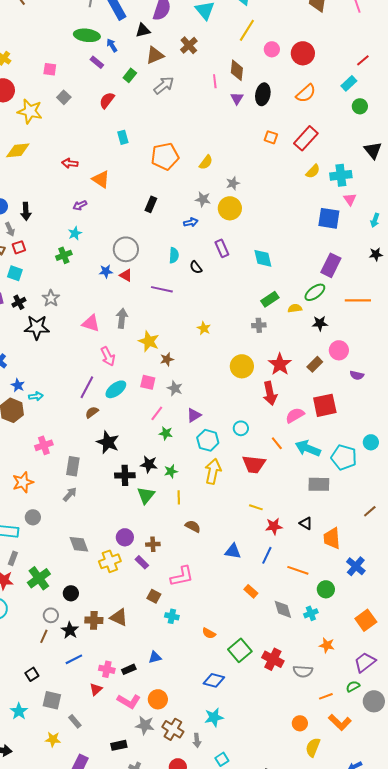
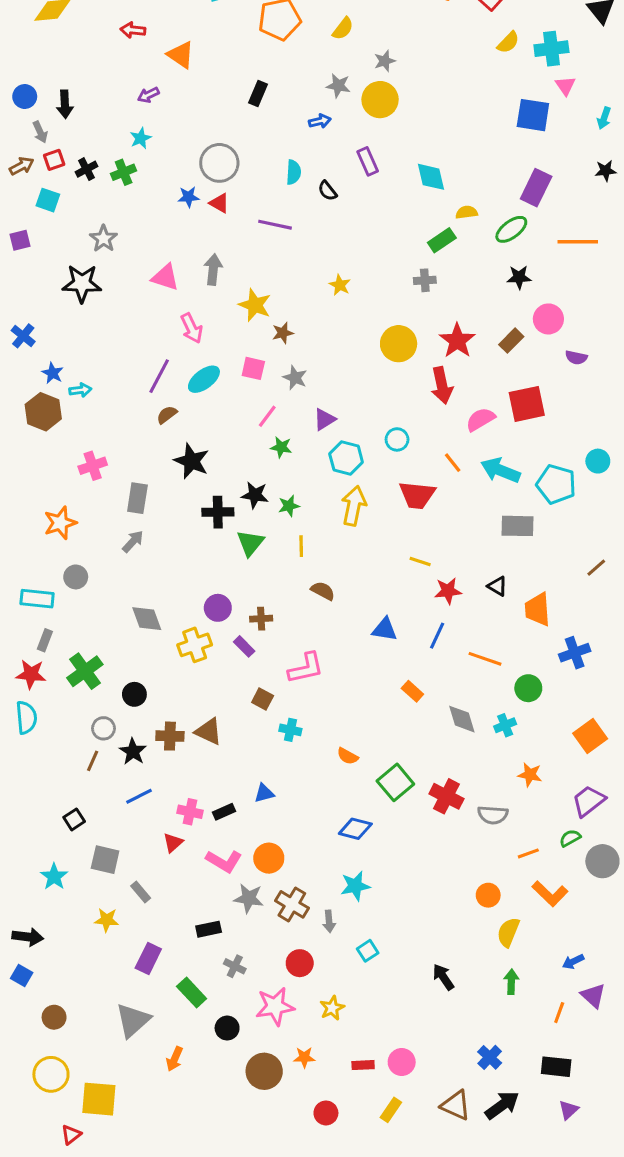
black cross: (19, 302) -> (87, 169), moved
yellow semicircle: (295, 308) -> (467, 212), moved
blue cross: (356, 566) -> (575, 653), turned 30

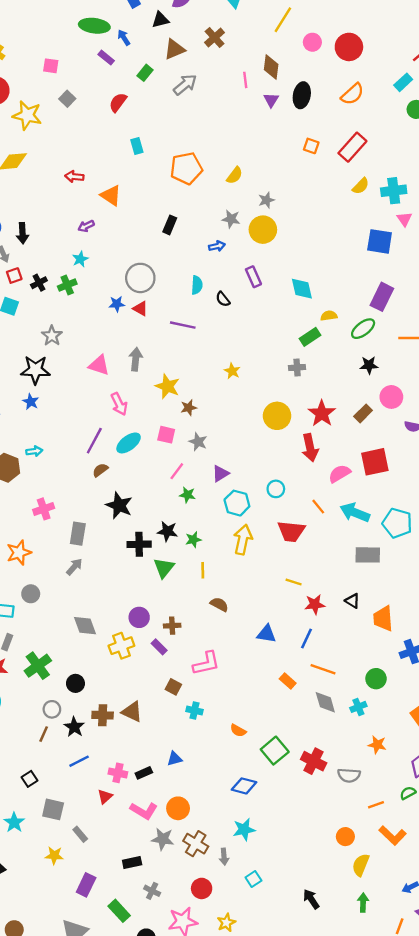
blue star: (53, 373) -> (31, 402), moved
orange line: (485, 659) -> (323, 669), moved

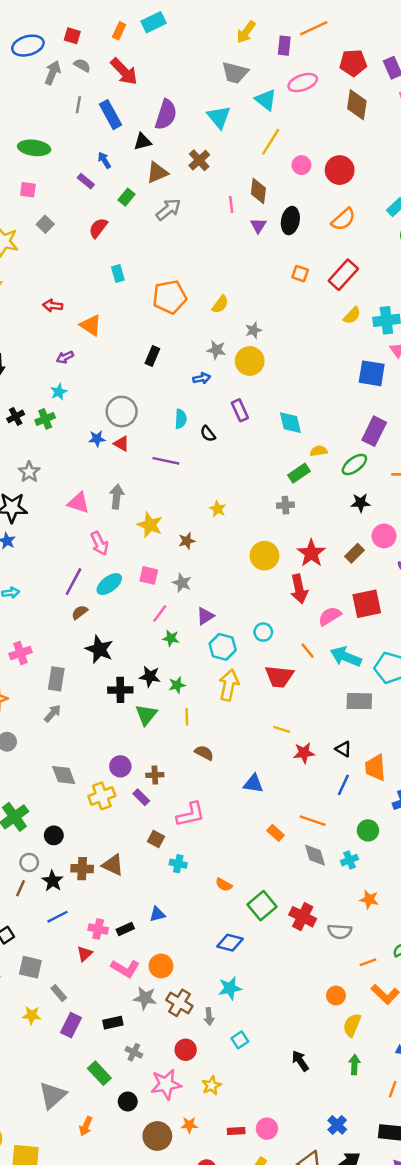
green ellipse: (94, 26) -> (34, 148), moved
brown star: (189, 408) -> (187, 541), moved
blue line: (306, 639) -> (343, 785), moved
purple rectangle: (86, 885) -> (71, 1025), moved

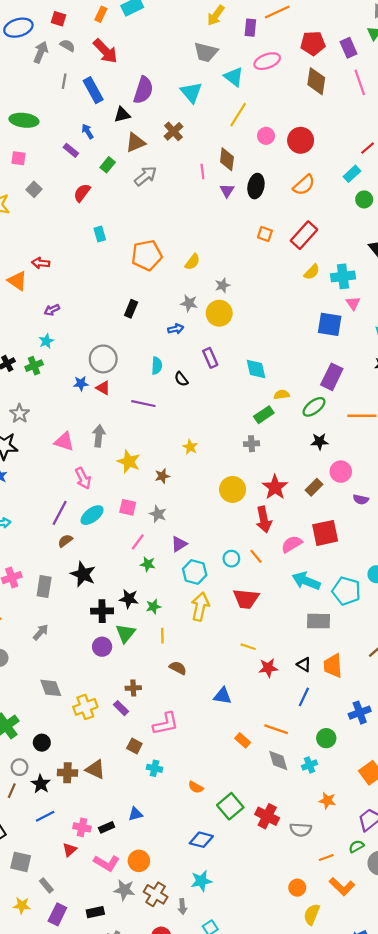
orange triangle: (91, 325) -> (17, 281), moved
orange line: (308, 651) -> (256, 556), moved
gray rectangle: (56, 679) -> (44, 586), moved
purple circle: (120, 766) -> (102, 647), moved
orange trapezoid: (375, 768) -> (333, 666), moved

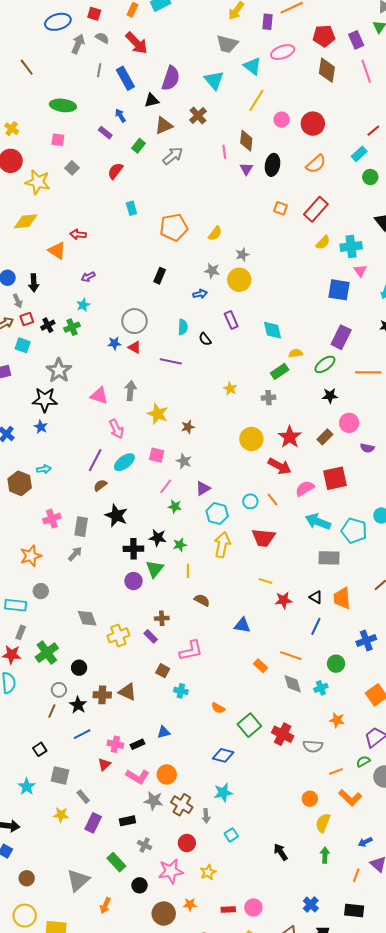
gray star: (20, 414) -> (59, 370), size x1.4
yellow star: (190, 447) -> (230, 389), moved
red arrow: (264, 520) -> (280, 466), turned -50
gray arrow: (41, 632) -> (75, 554), moved

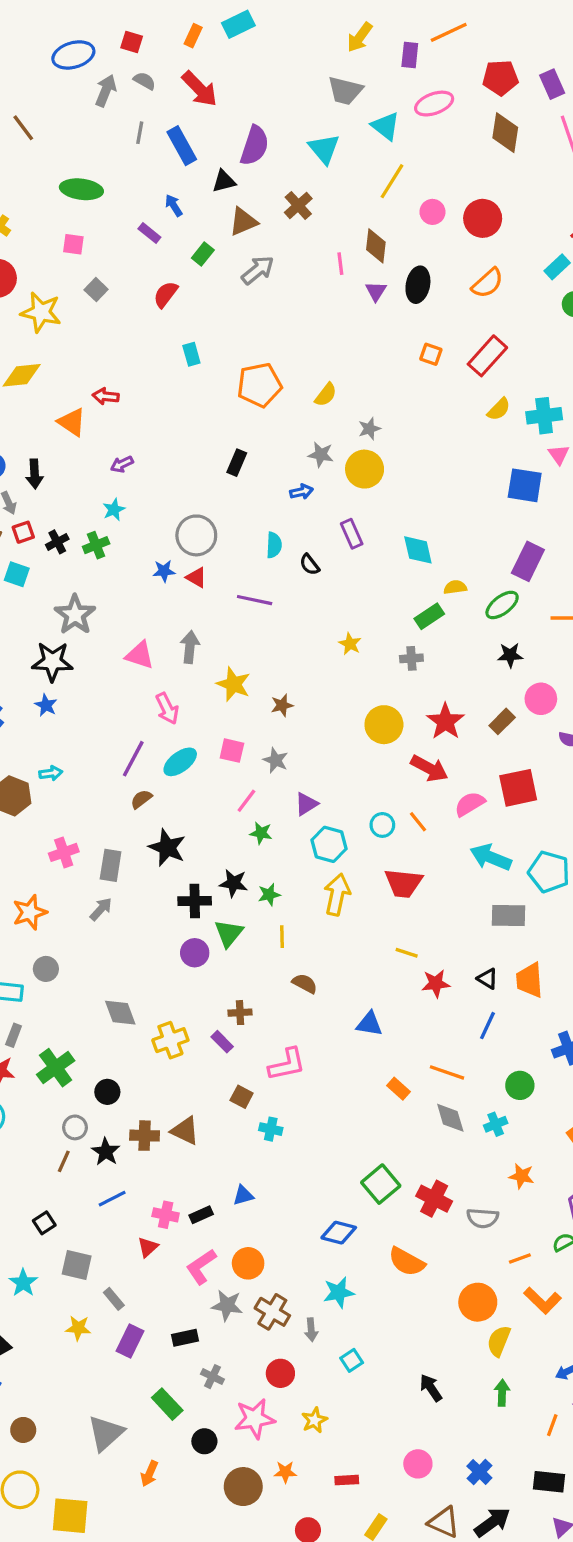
orange semicircle: (218, 708) -> (407, 1262), moved, size x1.6
pink L-shape: (138, 776) -> (201, 1267), turned 115
orange circle: (310, 799) -> (478, 1302), size x1.5
pink circle: (253, 907) -> (418, 1464), moved

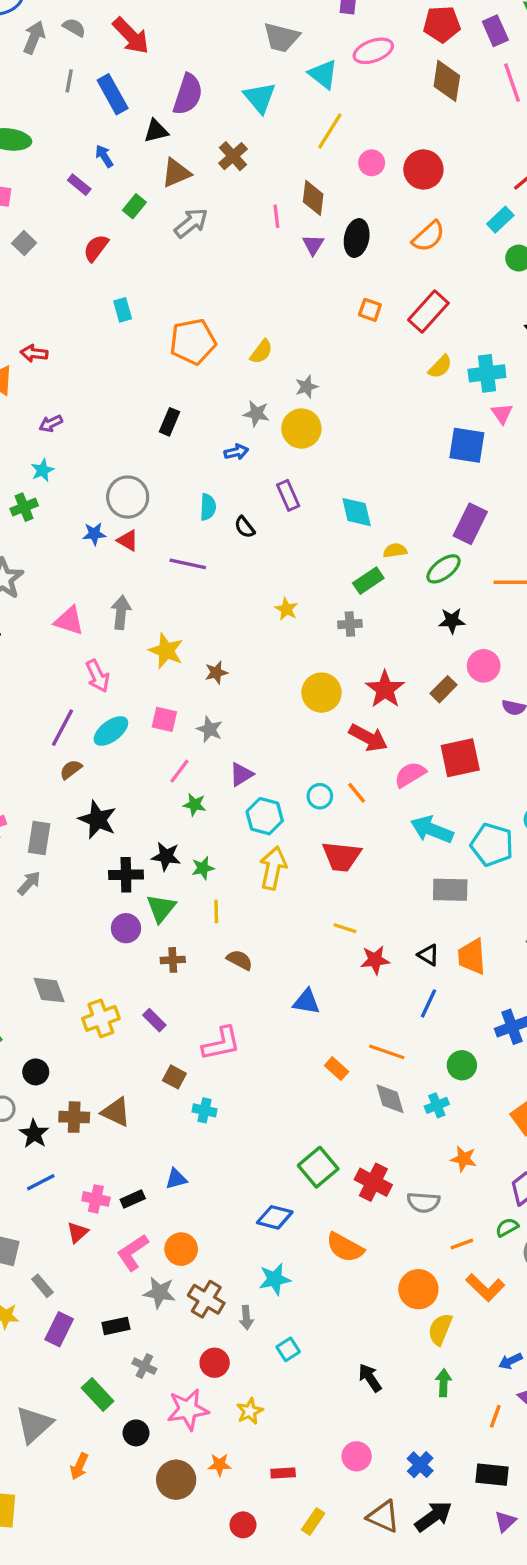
brown cross: (240, 1013) -> (173, 960), moved

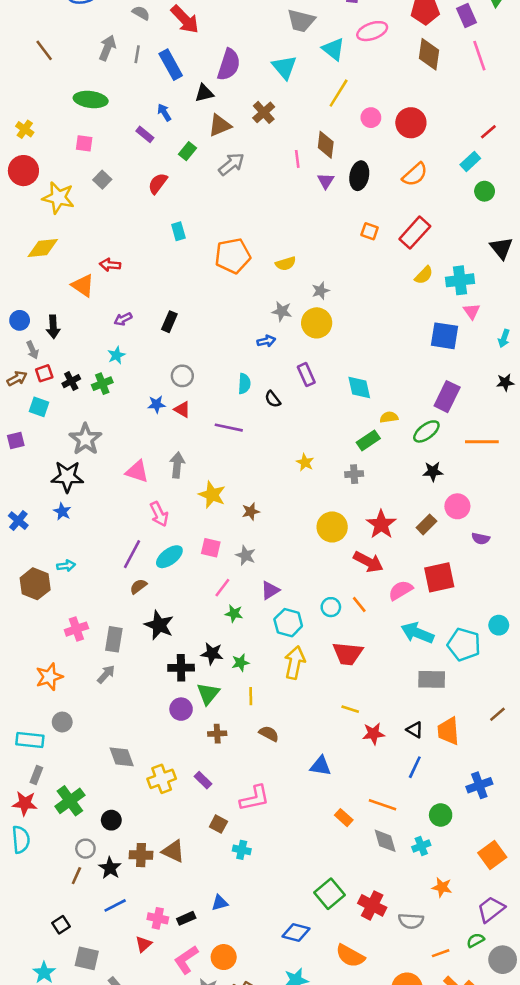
gray arrow: (34, 37) -> (107, 48), moved
yellow semicircle: (261, 352) -> (286, 264), turned 36
black rectangle: (169, 422) -> (169, 322), moved
gray circle: (128, 497) -> (182, 376), size x0.7

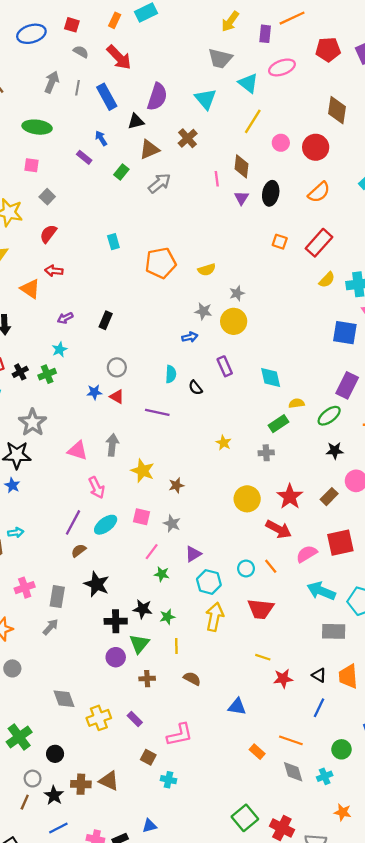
brown diamond: (429, 54) -> (337, 110), moved
red semicircle: (158, 183) -> (48, 234), moved

